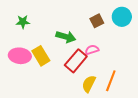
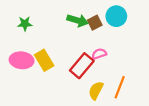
cyan circle: (122, 17) -> (116, 16), moved
brown square: (97, 21) -> (95, 23), moved
green arrow: (66, 37) -> (78, 20), moved

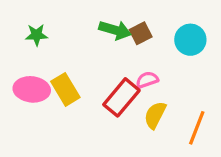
cyan circle: (116, 16) -> (190, 40), moved
orange line: (120, 87) -> (197, 128), moved
yellow semicircle: (96, 90) -> (155, 115), moved

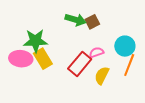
green star: (36, 35) -> (35, 41), moved, size x1.6
cyan circle: (190, 40) -> (125, 46), moved
orange line: (197, 128) -> (129, 65), moved

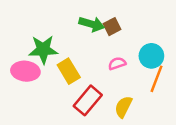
yellow rectangle: (43, 59) -> (69, 71), moved
red rectangle: (80, 64) -> (88, 100), moved
yellow semicircle: (102, 75) -> (123, 107), moved

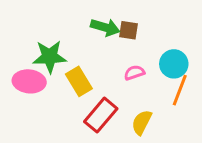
brown square: (112, 27) -> (129, 30), turned 36

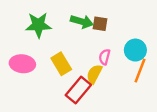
green star: (50, 57) -> (38, 25), moved
pink semicircle: (134, 73) -> (105, 57), turned -56
yellow semicircle: (142, 122) -> (94, 74), moved

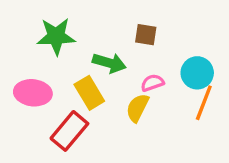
green arrow: (82, 22) -> (109, 63), moved
pink semicircle: (105, 57) -> (152, 83), turned 56
red rectangle: (78, 90) -> (69, 131), moved

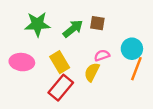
green arrow: (109, 63) -> (73, 29), moved, turned -55
red rectangle: (69, 131) -> (61, 88), moved

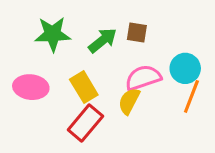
pink semicircle: (102, 55) -> (143, 78), size x1.6

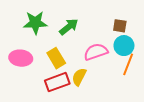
brown square: (137, 33) -> (120, 26), moved
yellow semicircle: (129, 101) -> (79, 77), moved
red rectangle: (85, 123) -> (57, 82), turned 30

